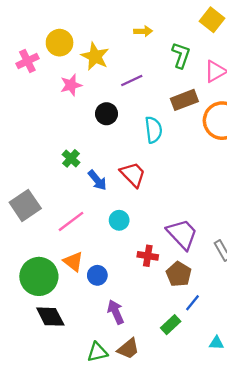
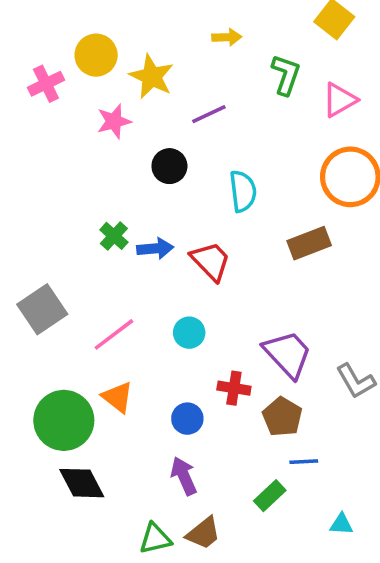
brown rectangle: (184, 100) -> (309, 243), moved
blue arrow: (97, 180) -> (155, 248), moved, turned -55
blue circle: (97, 275) -> (187, 419), moved
blue line: (192, 303) -> (304, 462), turned 48

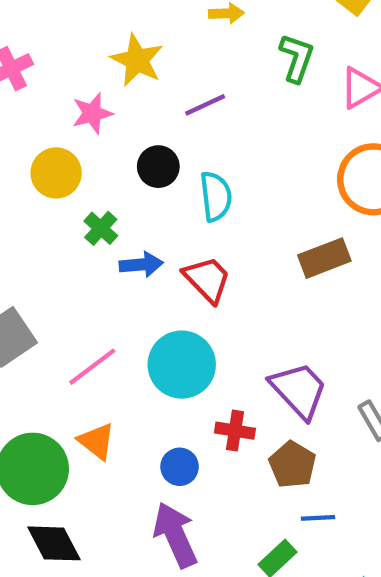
yellow circle: (96, 55) -> (56, 173), moved
cyan semicircle: (243, 191) -> (216, 196), moved
green cross: (114, 236) -> (101, 228), moved
cyan circle: (189, 333) -> (182, 365), size x1.8
purple arrow: (184, 476) -> (175, 535), size x1.4

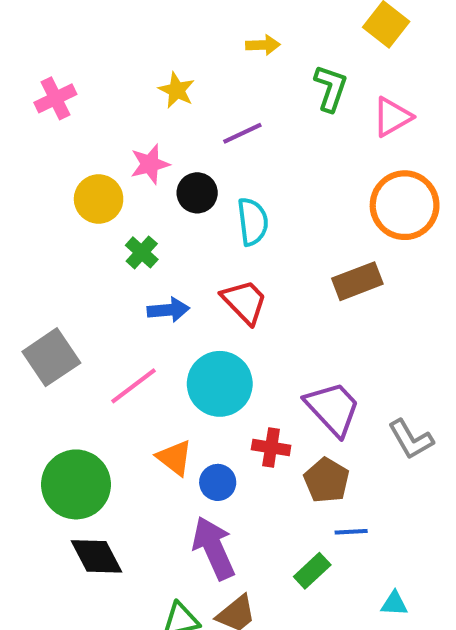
yellow star: (137, 60) -> (177, 90), size x0.7
pink star: (92, 113) -> (150, 164), moved
blue arrow: (141, 265) -> (168, 310), moved
orange triangle: (97, 441) -> (175, 458), moved

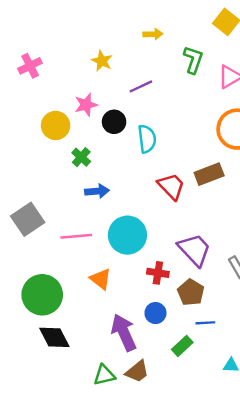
red trapezoid: (244, 302) -> (171, 186), moved
pink line: (133, 386) -> (76, 236), turned 32
blue circle: (218, 482) -> (155, 313), moved

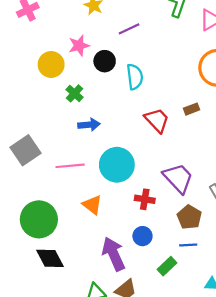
brown rectangle: (209, 174) -> (192, 109), size x0.6
brown pentagon: (191, 292) -> (189, 217), moved

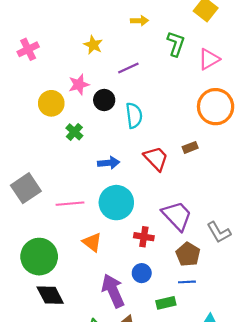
blue arrow: (89, 125) -> (109, 163), moved
green rectangle: (167, 266) -> (166, 303), turned 30

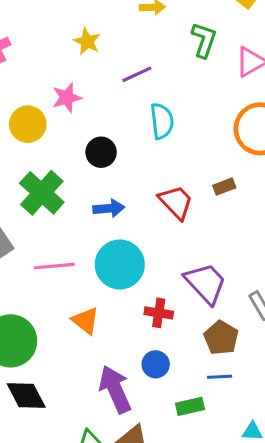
black circle: (104, 100) -> (101, 152), moved
cyan semicircle: (134, 115) -> (162, 121), moved
green cross: (74, 132) -> (42, 193), moved, size x1.8

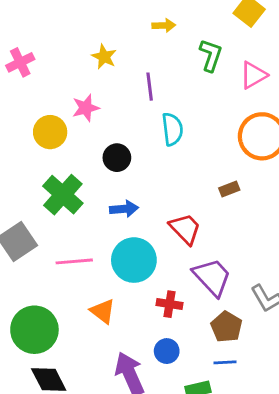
purple line: (137, 74) -> (150, 87), turned -72
red trapezoid: (176, 202) -> (185, 229), moved

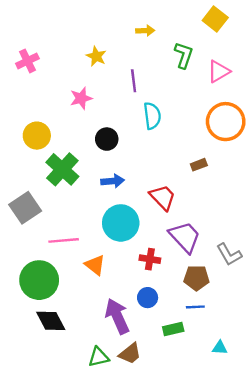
yellow circle: (50, 132) -> (37, 136), moved
pink line: (74, 261) -> (64, 240), moved
brown pentagon: (226, 327) -> (196, 278), turned -30

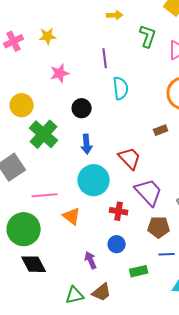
yellow star: (96, 56) -> (48, 36), moved, turned -30
blue arrow: (113, 181) -> (87, 144), turned 90
blue line: (195, 307) -> (167, 254), moved
purple arrow: (117, 316) -> (91, 260), size x0.6

